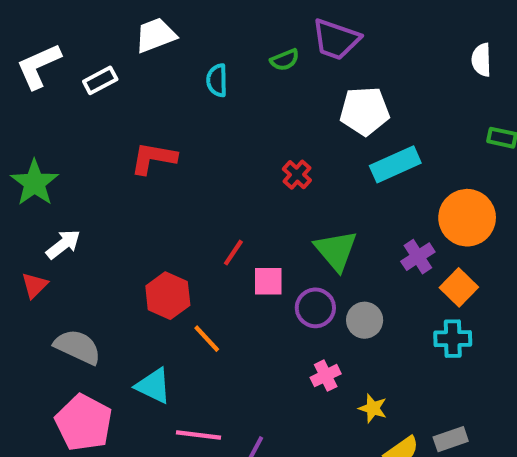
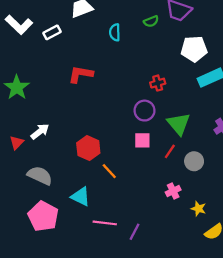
white L-shape: (39, 66) -> (19, 25), turned -112
red cross: (297, 175) -> (158, 83), turned 32
white arrow: (63, 244) -> (40, 132), moved
red line: (233, 253) -> (170, 151), moved
purple circle: (315, 308) -> (144, 111), moved

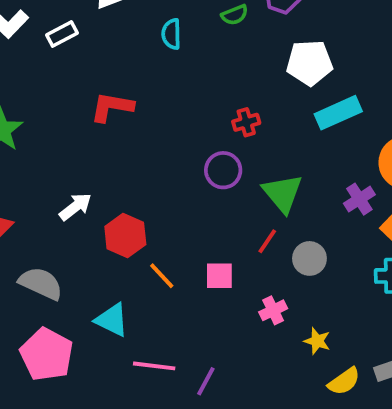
white arrow: (40, 132) -> (75, 207), moved
pink square: (142, 140) -> (219, 276), moved

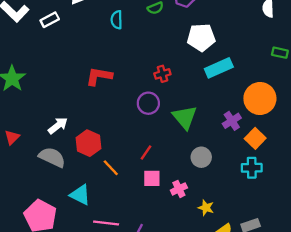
red L-shape: (112, 107) -> (99, 76), moved
red line: (267, 241) -> (146, 153), moved
pink square: (219, 276) -> (152, 178), moved
gray semicircle: (41, 283) -> (52, 157), moved

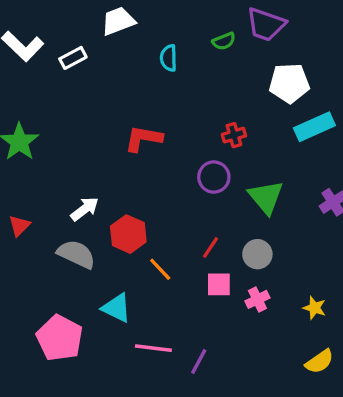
gray circle: (201, 157) -> (257, 254), moved
yellow star: (206, 208) -> (314, 308), moved

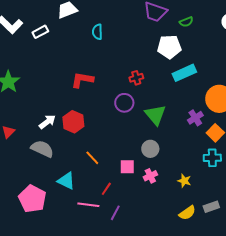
green semicircle: (224, 41) -> (186, 22), moved
red hexagon: (128, 234) -> (73, 122), moved
red line: (210, 247) -> (106, 189), moved

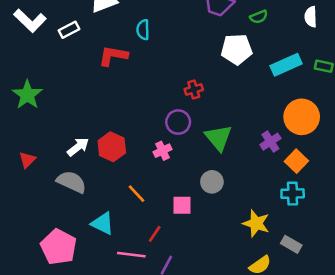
cyan rectangle: (184, 73) -> (286, 65), moved
red L-shape: (82, 80) -> (113, 56), moved
pink cross: (150, 176) -> (163, 151), moved
yellow star: (184, 181) -> (256, 223), size x1.5
gray rectangle: (211, 207) -> (291, 244), moved, turned 49

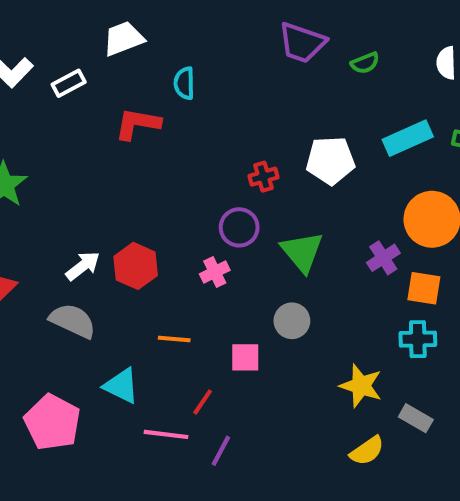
white pentagon: (237, 49) -> (330, 160), moved
orange square: (296, 161) -> (424, 288), turned -35
orange line: (137, 194) -> (174, 339), turned -42

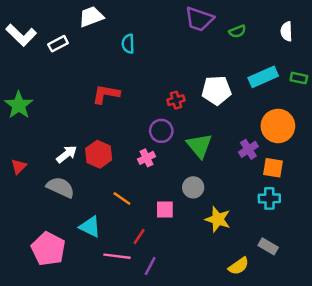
red L-shape: (138, 124) -> (106, 94), moved
orange line: (174, 339) -> (122, 198), turned 30
yellow star: (361, 386) -> (218, 219), moved

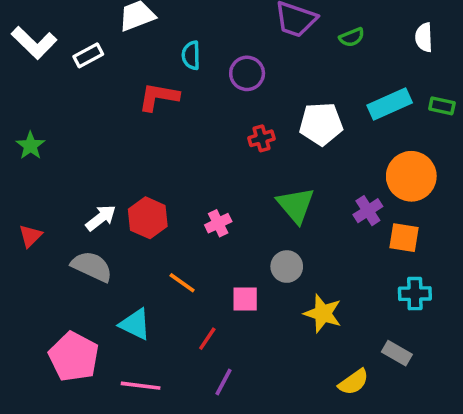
red L-shape: (106, 94) -> (159, 97), moved
green star: (19, 105) -> (30, 146), size x0.7
purple circle: (161, 131) -> (247, 73), moved
cyan cross: (269, 198) -> (415, 294), moved
pink line: (117, 256) -> (141, 386), moved

